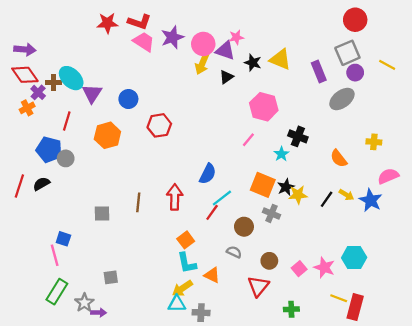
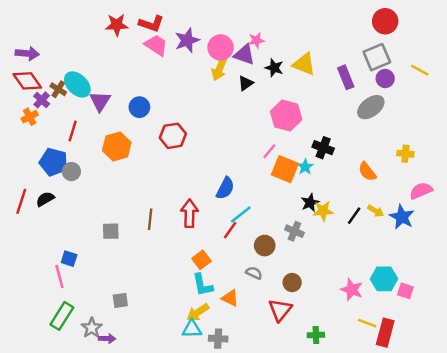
brown cross: (54, 82) -> (58, 89), turned 32
orange square: (263, 185) -> (285, 169), moved
pink square: (299, 269) -> (405, 291), moved, turned -32

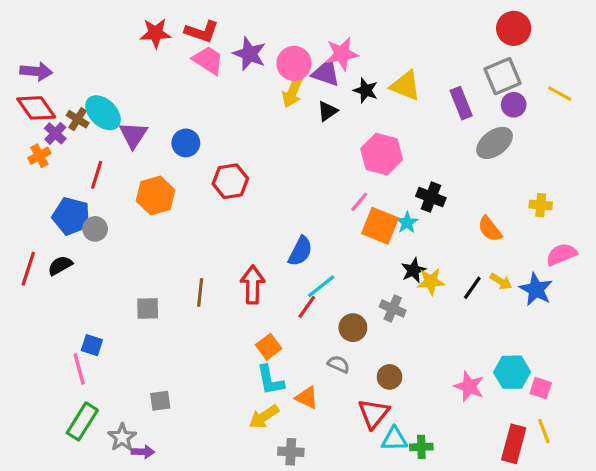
purple star: (187, 40) -> (249, 54), turned -30
pink star: (256, 40) -> (342, 54), size x1.5
yellow line: (367, 323) -> (544, 431), moved, turned 48
cyan triangle: (192, 329) -> (394, 439), moved

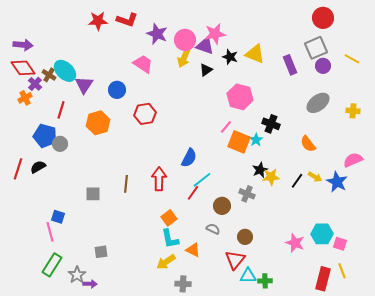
pink trapezoid: (208, 60) -> (143, 64), moved
gray ellipse: (495, 143) -> (318, 103), moved
yellow cross: (541, 205) -> (353, 111), moved

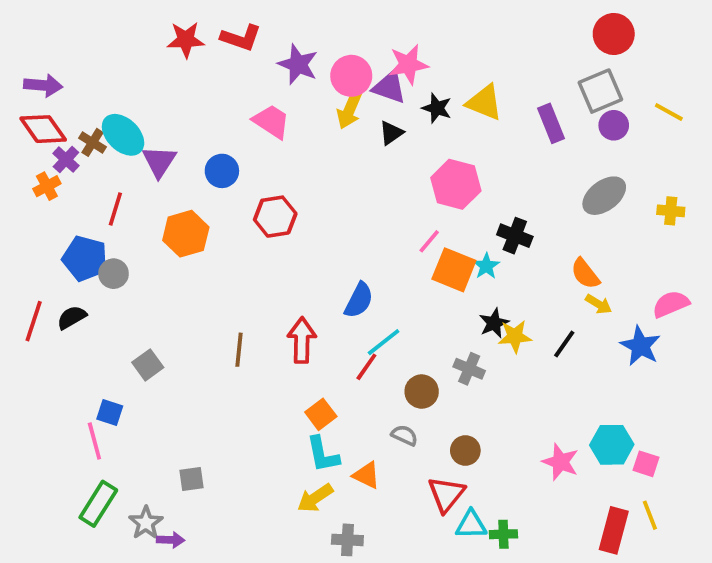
yellow arrow: (315, 177) -> (598, 304), moved
gray square: (93, 194) -> (148, 365), moved, turned -35

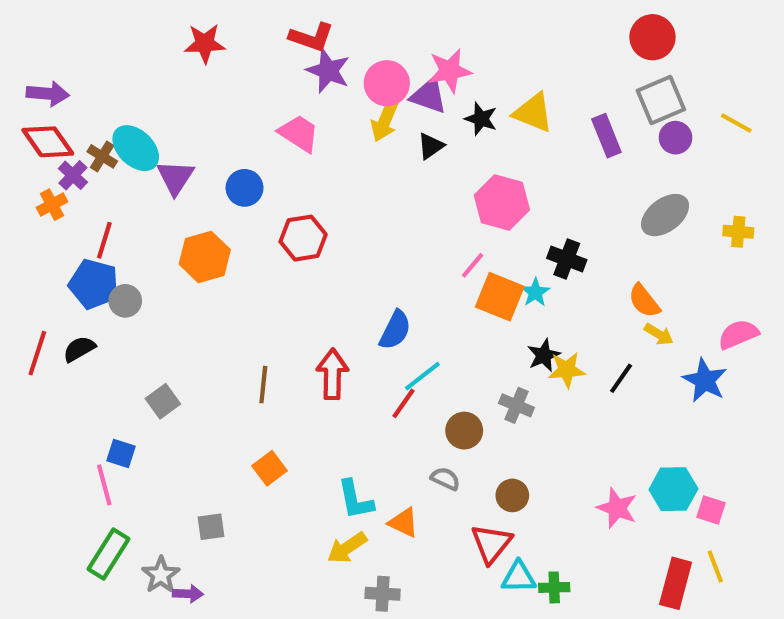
red circle: (614, 34) -> (652, 37), moved
red L-shape: (241, 38) -> (311, 37), moved
red line: (115, 209) -> (104, 240), moved
orange square: (321, 414) -> (270, 468), moved

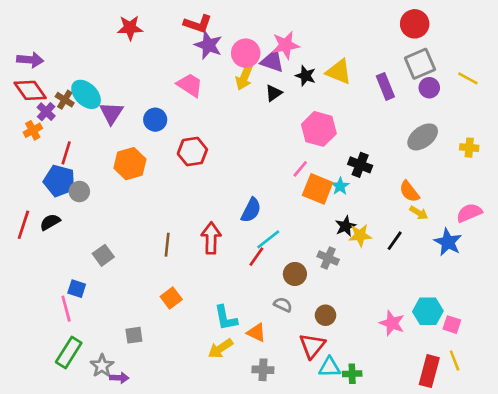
gray cross: (383, 594) -> (263, 370), moved

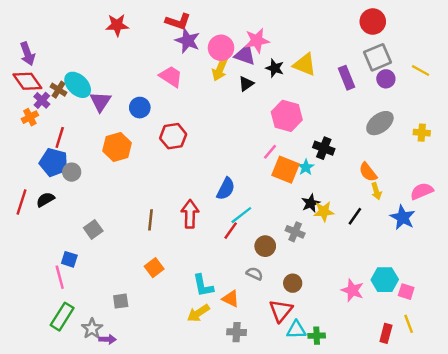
purple arrow: (30, 60) -> (27, 54), turned 65
yellow arrow: (419, 213) -> (376, 191), turned 42
red rectangle: (429, 371) -> (386, 333), size x0.7

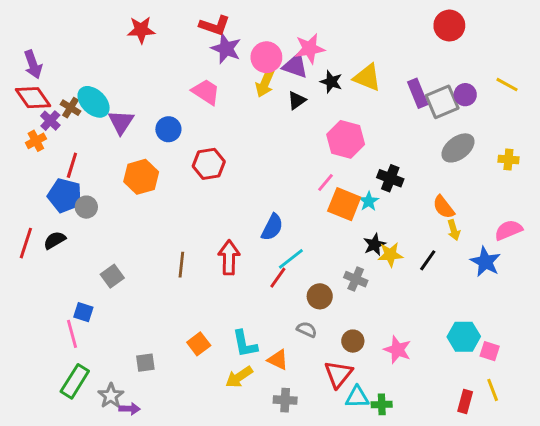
gray square: (378, 57) -> (442, 102), moved
orange square: (154, 268) -> (199, 344), moved
pink star: (352, 290) -> (397, 350), moved

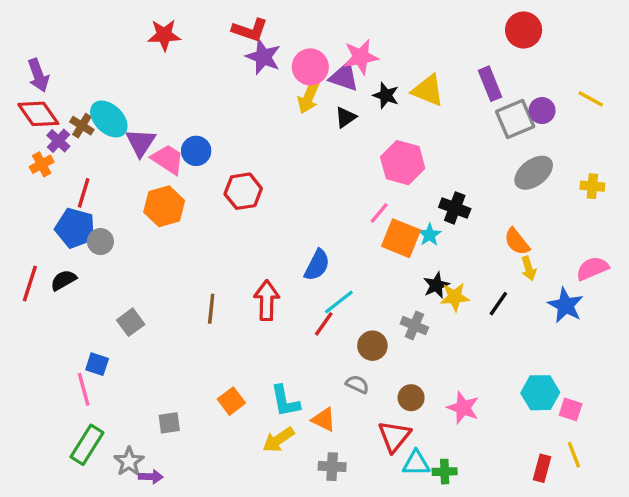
pink trapezoid: (206, 92) -> (168, 159), moved
purple rectangle: (418, 93) -> (490, 84), moved

